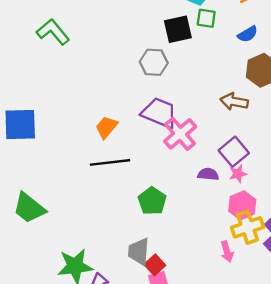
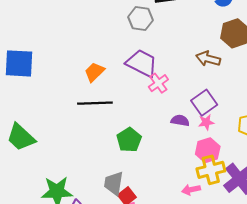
pink cross: (180, 134) -> (158, 83), size x0.7
pink arrow: (227, 252) -> (191, 190), turned 90

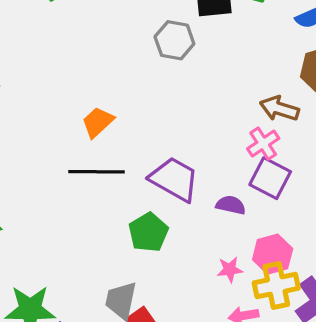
purple trapezoid: (142, 63) -> (174, 179), moved
pink cross: (158, 83) -> (263, 144), moved
purple square: (204, 103) -> (270, 178), turned -30
pink star: (206, 122) -> (230, 270), moved

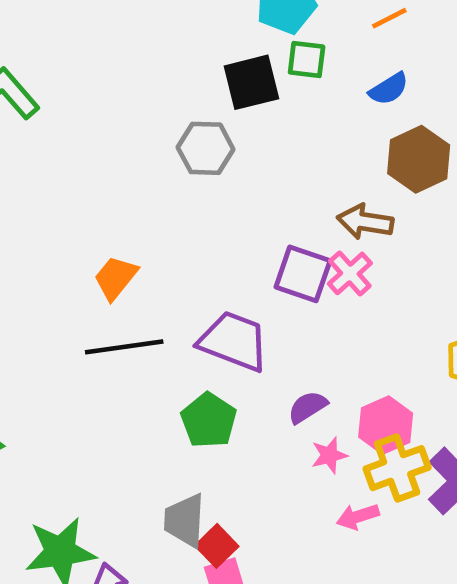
purple square: (270, 178) -> (303, 274), moved
purple semicircle: (231, 205) -> (308, 407), moved, turned -36

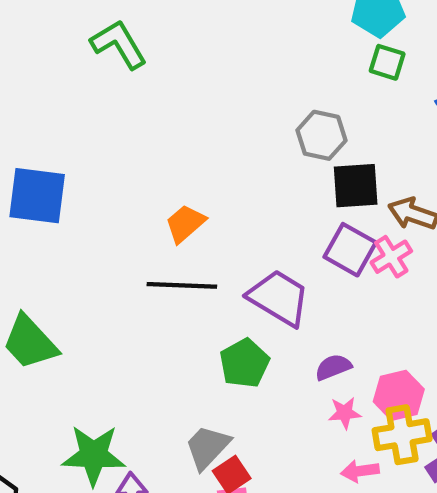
black square: (251, 82) -> (356, 186), moved
gray hexagon: (206, 148) -> (321, 135), moved
gray trapezoid: (185, 520) -> (207, 447), turned 30

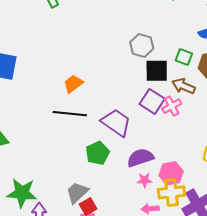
green square: (387, 62) -> (184, 57), moved
purple semicircle: (333, 367) -> (140, 158), size x1.5

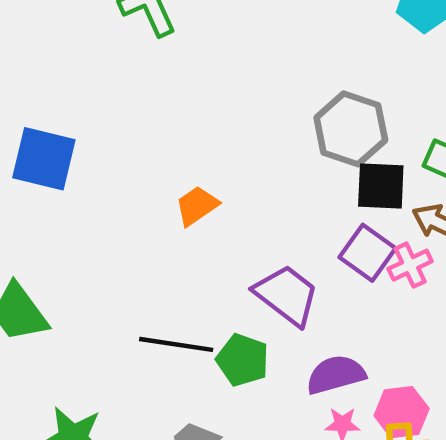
gray hexagon: (142, 45) -> (351, 129), size x1.4
black line: (70, 114) -> (176, 344), moved
green pentagon: (98, 153) -> (243, 360), turned -30

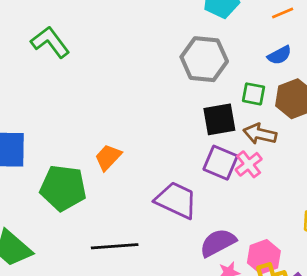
gray hexagon: (351, 129) -> (204, 59), moved
green pentagon: (243, 360) -> (63, 188), moved, size x1.4

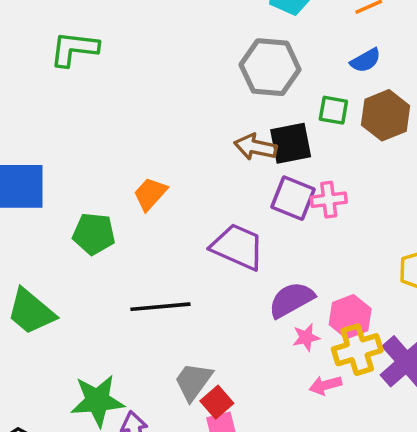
green L-shape: (50, 42) -> (74, 49), turned -45
brown arrow: (260, 134) -> (255, 147), moved
pink cross: (249, 164) -> (329, 200), turned 32
green pentagon: (63, 188) -> (94, 234), size x0.7

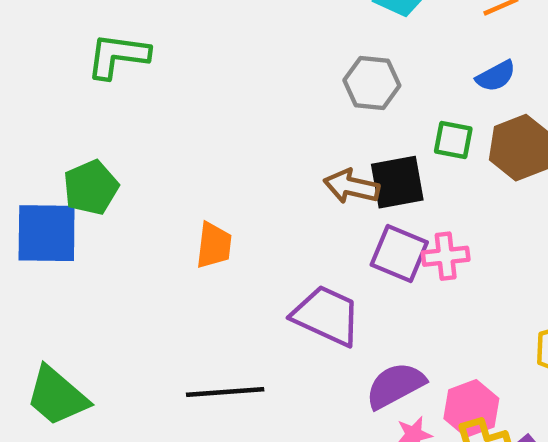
gray hexagon: (270, 67) -> (372, 83), size x0.7
orange trapezoid: (150, 194) -> (214, 245), turned 144
green pentagon: (94, 234) -> (91, 188), moved, turned -30

